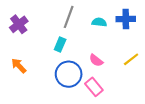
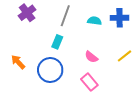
purple cross: (19, 24) -> (27, 13), moved
blue circle: (69, 74) -> (50, 70), moved

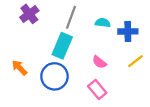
blue cross: (120, 18) -> (128, 31), moved
cyan rectangle: (57, 42) -> (62, 46), size x1.6

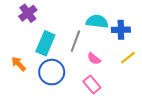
gray line: (71, 17) -> (75, 41), moved
cyan semicircle: (103, 23) -> (97, 21), size x1.5
cyan rectangle: (62, 46) -> (45, 43), moved

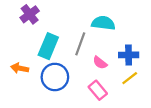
blue cross: (121, 30) -> (129, 55), moved
yellow line: (128, 58) -> (130, 78), moved
orange arrow: (19, 64) -> (20, 68), turned -35

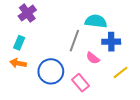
cyan rectangle: (48, 46) -> (19, 43), moved, size x0.6
blue cross: (129, 55) -> (111, 42), moved
pink rectangle: (98, 90) -> (81, 83), moved

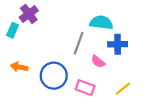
cyan rectangle: (19, 43) -> (13, 30), moved
yellow line: (120, 72) -> (123, 89), moved
pink rectangle: (81, 83) -> (85, 88), turned -30

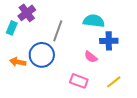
gray line: (79, 43) -> (58, 31), moved
blue circle: (54, 76) -> (42, 55), moved

